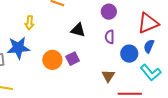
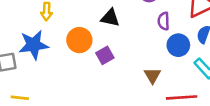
purple semicircle: (110, 37) -> (164, 21), moved
orange circle: (52, 60) -> (79, 40), moved

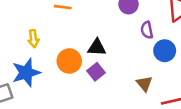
black triangle: (110, 18) -> (97, 47), moved

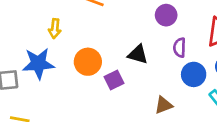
black triangle: (97, 47) -> (138, 54), moved
brown triangle: (144, 84) -> (164, 105), turned 36

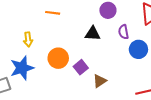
black triangle: (138, 54) -> (93, 34), moved
brown triangle: (164, 105) -> (100, 81), moved

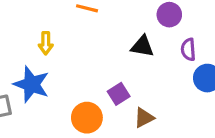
orange circle: (58, 58) -> (87, 118), moved
blue star: (22, 68) -> (31, 84), turned 30

